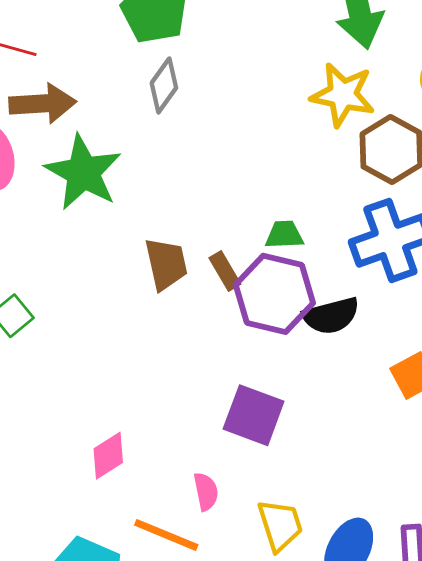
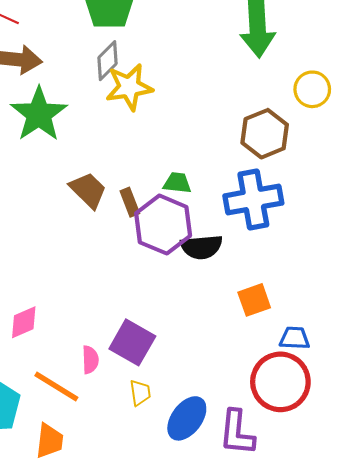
yellow star: (343, 95) -> (129, 87), moved, turned -30
brown trapezoid: (166, 264) -> (88, 190), turned -42
purple square: (254, 415) -> (132, 342), moved
yellow trapezoid: (280, 525) -> (140, 393), size x0.7

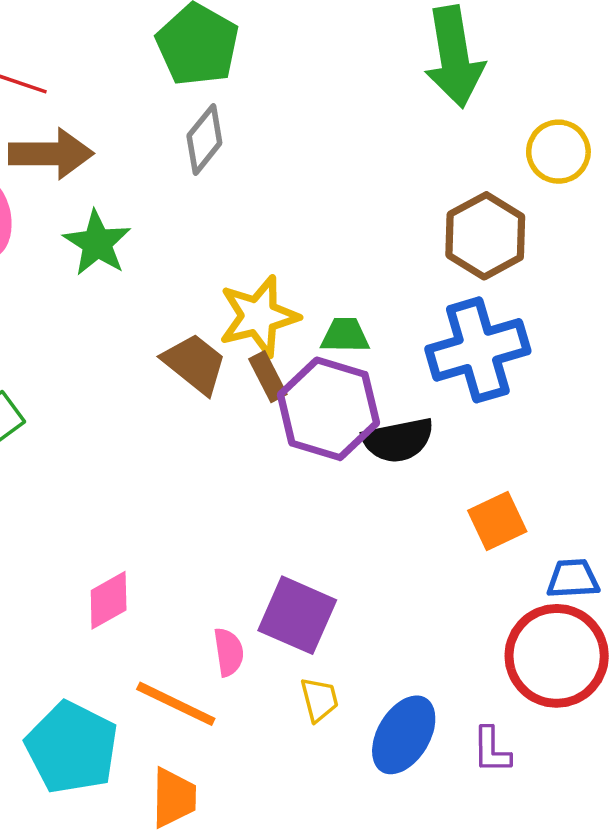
yellow star: (129, 87) -> (259, 316), moved
green star: (39, 114) -> (97, 243), size x0.7
purple L-shape: (237, 433) -> (492, 750), size x0.6

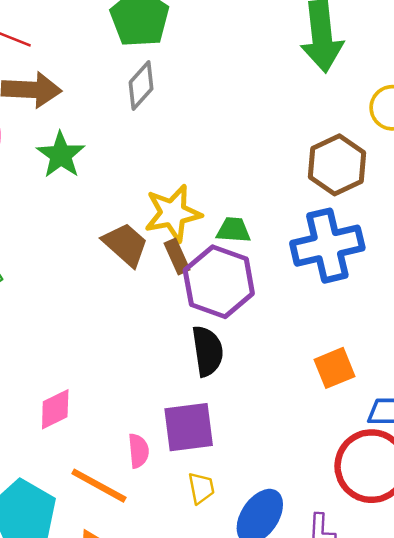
black semicircle: (398, 440) -> (207, 351), moved, turned -90
purple square: (297, 615) -> (189, 427), turned -34

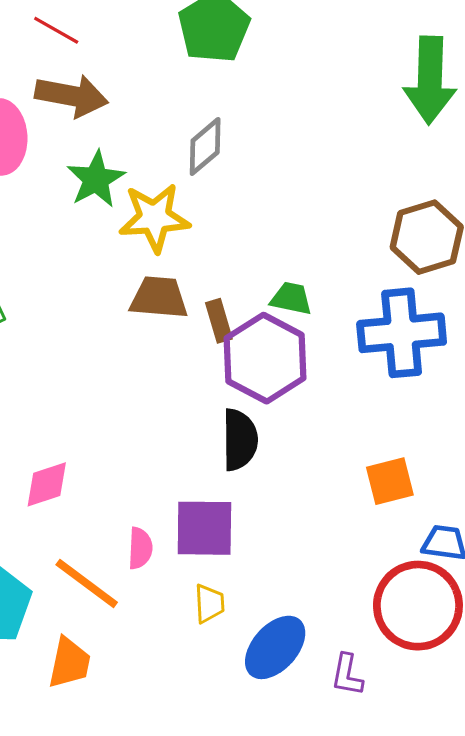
gray diamond: (141, 85) -> (205, 146), moved
yellow star: (173, 213) -> (154, 218), moved
brown trapezoid: (125, 244) -> (159, 298), turned -45

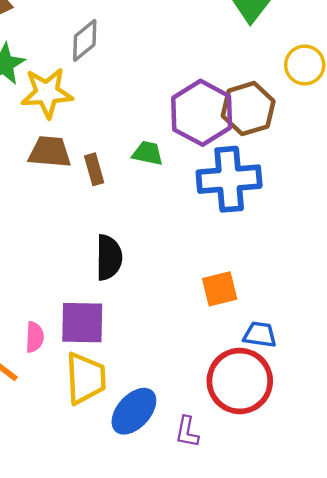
purple hexagon: (265, 358) -> (202, 113), moved
yellow trapezoid: (209, 603) -> (86, 378), size x1.8

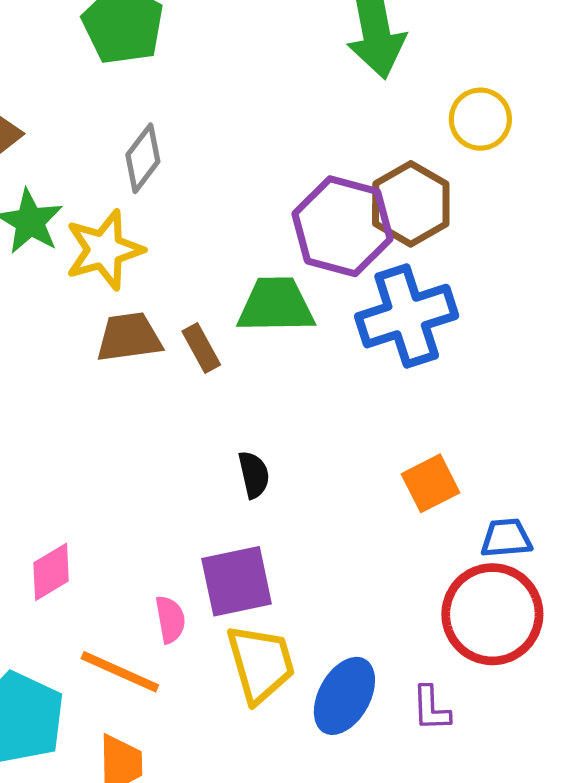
green trapezoid: (148, 153) -> (276, 305), size x1.6
black semicircle: (109, 257) -> (254, 475), size x0.7

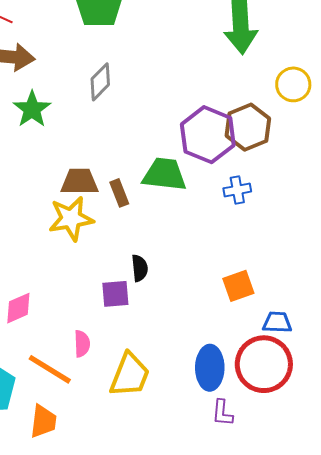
yellow star: (104, 250) -> (71, 219), moved
blue cross: (407, 316) -> (237, 190), size x0.5
purple square: (237, 581) -> (115, 294), moved, size x0.7
yellow trapezoid: (261, 663) -> (130, 375), turned 30
blue ellipse: (344, 696) -> (210, 368), moved, turned -36

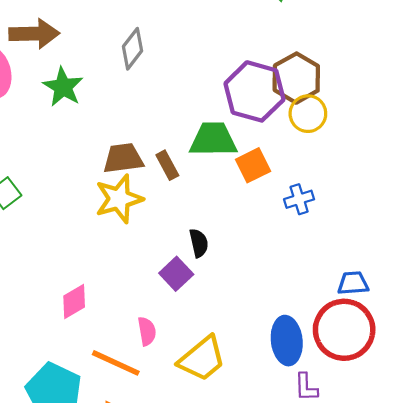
yellow circle: (293, 84) -> (308, 114), moved
blue cross: (237, 190) -> (299, 199), moved
orange square: (238, 286) -> (253, 165), moved
purple square: (115, 294) -> (176, 274), turned -32
yellow trapezoid: (130, 375) -> (202, 359), turned 36

